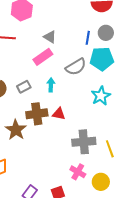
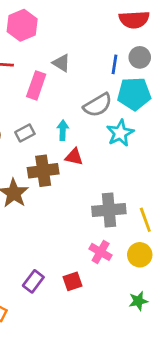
pink rectangle: (43, 57) -> (36, 85), moved, turned -36
cyan star: (101, 96) -> (120, 133), moved
red triangle: (59, 114) -> (74, 157), moved
yellow circle: (101, 182) -> (140, 255), moved

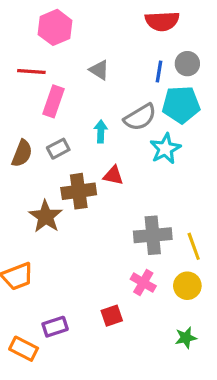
red semicircle: (134, 20) -> (162, 21), moved
pink rectangle: (36, 85) -> (53, 101), moved
cyan arrow: (63, 130) -> (101, 131), moved
purple rectangle: (33, 281) -> (55, 327), moved, turned 35

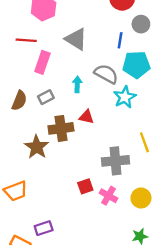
gray circle: (187, 64) -> (141, 24), moved
gray triangle: (99, 70) -> (76, 39), size x1.5
gray semicircle: (140, 117) -> (106, 74), turned -120
yellow line: (194, 246) -> (144, 142), moved
red square: (112, 316) -> (85, 186), moved

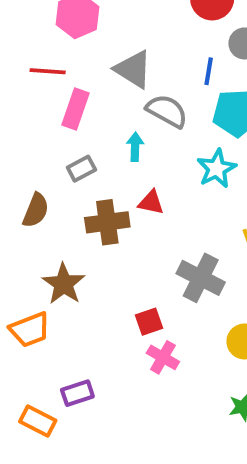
gray semicircle: (106, 74) -> (167, 111), moved
brown semicircle: (19, 101) -> (36, 210), moved
brown star: (37, 147) -> (64, 284), moved
gray cross: (115, 161) -> (201, 278), turned 32
pink cross: (109, 196) -> (163, 357), moved

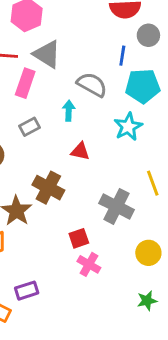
gray triangle: (133, 69) -> (47, 54), moved
brown cross: (107, 222) -> (48, 188), moved, turned 36

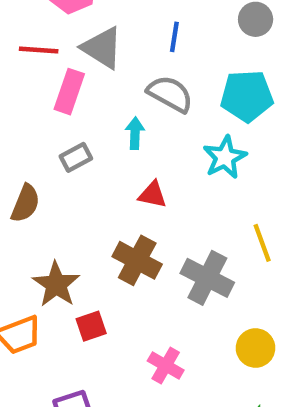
blue line: (122, 56) -> (174, 37), moved
brown cross: (48, 188) -> (137, 260), moved
red square: (79, 238) -> (91, 326), moved

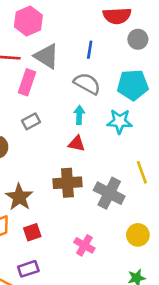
cyan arrow: (135, 133) -> (79, 115), moved
cyan star: (225, 157) -> (120, 121), turned 30
brown cross: (137, 260) -> (67, 183), turned -32
red square: (91, 326) -> (32, 232), moved

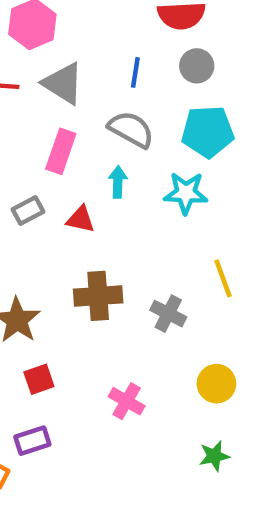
gray circle: (138, 39) -> (197, 66), moved
pink rectangle: (27, 82) -> (61, 151), moved
gray rectangle: (31, 121) -> (28, 211), moved
red triangle: (77, 144) -> (81, 219), moved
gray cross: (109, 193) -> (168, 314), size x0.7

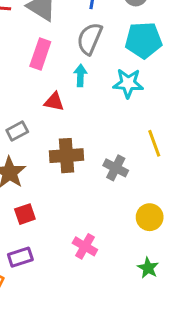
gray semicircle: (131, 129) -> (90, 39), turned -96
gray rectangle: (28, 211) -> (17, 131), moved
pink cross: (127, 401) -> (85, 246), moved
green star: (214, 456) -> (148, 268), turned -30

